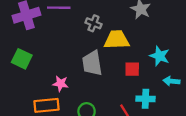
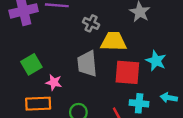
green square: (22, 59) -> (31, 64), moved, turned 30
red square: (132, 69) -> (127, 72), size x1.6
cyan arrow: (171, 81) -> (169, 98), moved

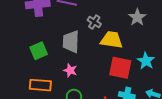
gray trapezoid: (87, 64) -> (71, 42), moved
pink star: (54, 82) -> (70, 70), moved

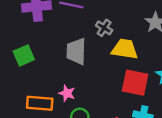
green square: (39, 51) -> (24, 55), moved
pink star: (70, 70) -> (67, 93), moved

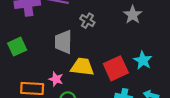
yellow trapezoid: (125, 49) -> (82, 67), moved
red square: (135, 83) -> (116, 68), turned -35

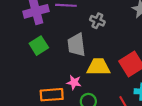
green square: (17, 47) -> (39, 46), moved

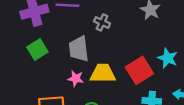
pink star: (74, 82) -> (76, 79), moved

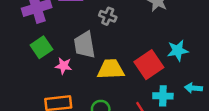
cyan star: (168, 58) -> (178, 51), turned -30
pink star: (76, 79) -> (64, 66), moved

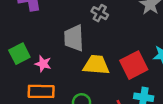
green square: (41, 47) -> (19, 54), moved
pink star: (64, 66) -> (43, 64), moved

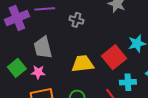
gray trapezoid: (74, 38) -> (43, 48), moved

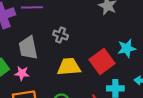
gray cross: (76, 20) -> (61, 35), moved

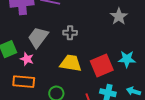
gray cross: (61, 35) -> (70, 33), turned -32
gray trapezoid: (28, 48) -> (38, 37), turned 35

